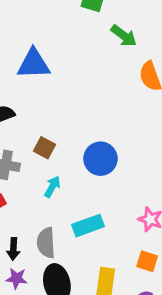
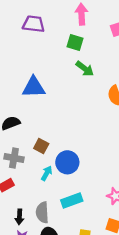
green arrow: (124, 36) -> (85, 69), moved
blue circle: (100, 159) -> (67, 162), moved

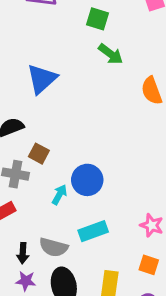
blue triangle: (34, 87) -> (42, 79), turned -40
brown square: (41, 146) -> (39, 154), moved
gray semicircle: (42, 212) -> (54, 247), turned -72

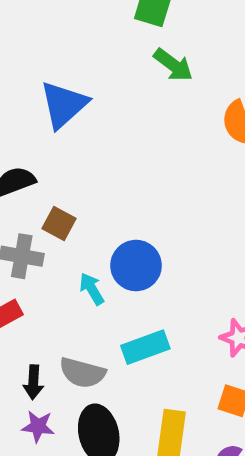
cyan arrow: (59, 195) -> (92, 289), turned -60

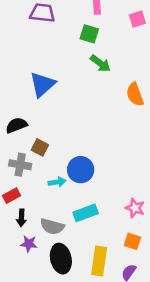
cyan arrow: (92, 289) -> (57, 182), turned 112
black arrow: (33, 382) -> (21, 218), moved
purple star: (38, 426) -> (29, 244), moved

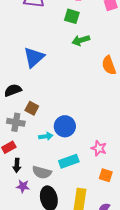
green arrow: (100, 63) -> (81, 40), turned 126
pink star: (135, 208) -> (99, 148), moved
orange square: (132, 241) -> (106, 175), moved

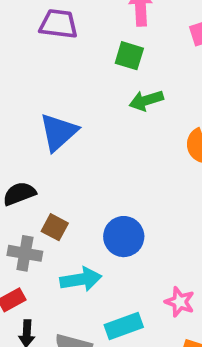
blue circle: (65, 126) -> (124, 237), moved
cyan arrow: (46, 136) -> (81, 279), size x1.5

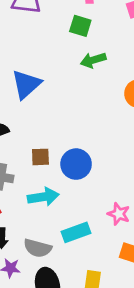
brown square: (55, 227) -> (40, 157), moved, turned -30

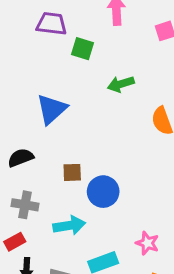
green square: (80, 26) -> (83, 49), moved
brown square: (40, 157) -> (72, 172), moved

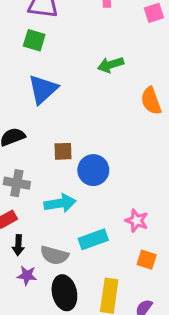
green square: (83, 49) -> (34, 40), moved

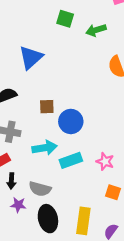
green square: (34, 40) -> (65, 19), moved
green arrow: (111, 65) -> (96, 30), moved
cyan rectangle: (93, 239) -> (71, 160), moved

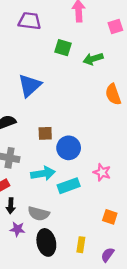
pink star: (105, 161) -> (102, 172), moved
yellow rectangle: (83, 221) -> (81, 245), size x0.6

